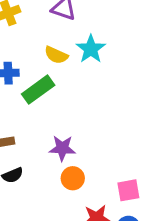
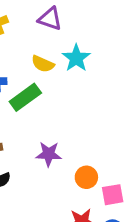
orange circle: (73, 178) -> (86, 177), moved

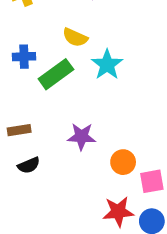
cyan star: (76, 58) -> (107, 65), moved

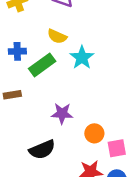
brown rectangle: (19, 130) -> (12, 95), moved
black semicircle: (29, 165) -> (42, 150), moved, size x1.5

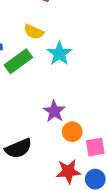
purple star: (62, 113) -> (54, 111), moved, turned 30

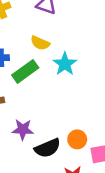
purple star: (54, 111) -> (23, 129), moved, turned -30
black semicircle: (18, 148) -> (48, 148), moved

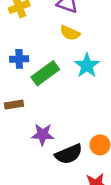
yellow semicircle: (40, 43) -> (70, 33), moved

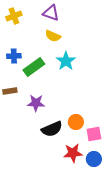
purple star: (43, 134) -> (36, 103), moved

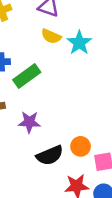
cyan star: (66, 61) -> (79, 43), moved

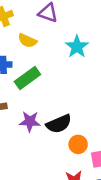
yellow semicircle: (51, 36) -> (27, 41), moved
black semicircle: (50, 155) -> (59, 124), moved

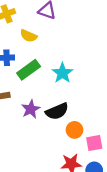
cyan star: (77, 47) -> (62, 73), moved
purple star: (30, 121) -> (31, 109), turned -30

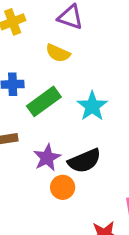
yellow semicircle: (29, 36) -> (58, 53), moved
orange circle: (74, 130) -> (63, 187), moved

